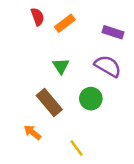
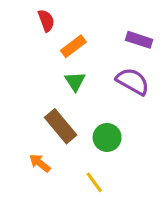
orange rectangle: (65, 23) -> (73, 46), moved
green circle: (91, 99) -> (107, 137), moved

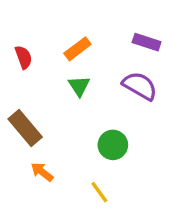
red semicircle: (46, 21) -> (24, 57), moved
brown rectangle: (61, 126) -> (25, 128), moved

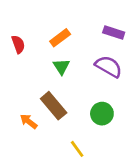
brown rectangle: (25, 128) -> (54, 106), moved
green circle: (113, 145) -> (102, 114), moved
orange arrow: (42, 172) -> (29, 121), moved

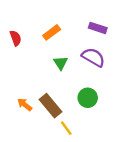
green triangle: (61, 67) -> (61, 63), moved
brown rectangle: (54, 106) -> (51, 106), moved

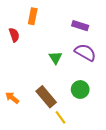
purple rectangle: (98, 28) -> (80, 26), moved
orange rectangle: (52, 32) -> (33, 16), moved, turned -42
orange arrow: (25, 105) -> (12, 98), moved

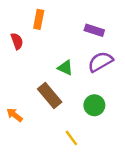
purple semicircle: (85, 52) -> (100, 62), turned -60
green triangle: (55, 58) -> (65, 68), turned -32
brown rectangle: (46, 97) -> (50, 96), moved

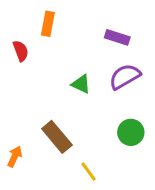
brown rectangle: (50, 96) -> (57, 137), moved
green circle: (94, 105) -> (131, 132), moved
orange arrow: (15, 115) -> (15, 156), moved, turned 77

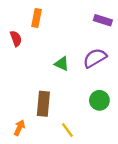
purple rectangle: (117, 37) -> (103, 20), moved
brown rectangle: (57, 137) -> (43, 104), turned 45
orange arrow: (15, 156) -> (19, 128), moved

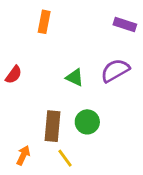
red semicircle: (16, 39) -> (14, 75), moved, turned 56
green circle: (99, 100) -> (87, 122), moved
yellow line: (67, 130) -> (65, 158), moved

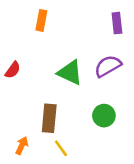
purple rectangle: (125, 25) -> (117, 23), turned 66
green triangle: (75, 77) -> (70, 73), size x1.5
green circle: (87, 122) -> (104, 116), moved

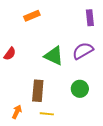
orange rectangle: (41, 20) -> (32, 16), turned 56
yellow line: (61, 148) -> (47, 114), turned -48

